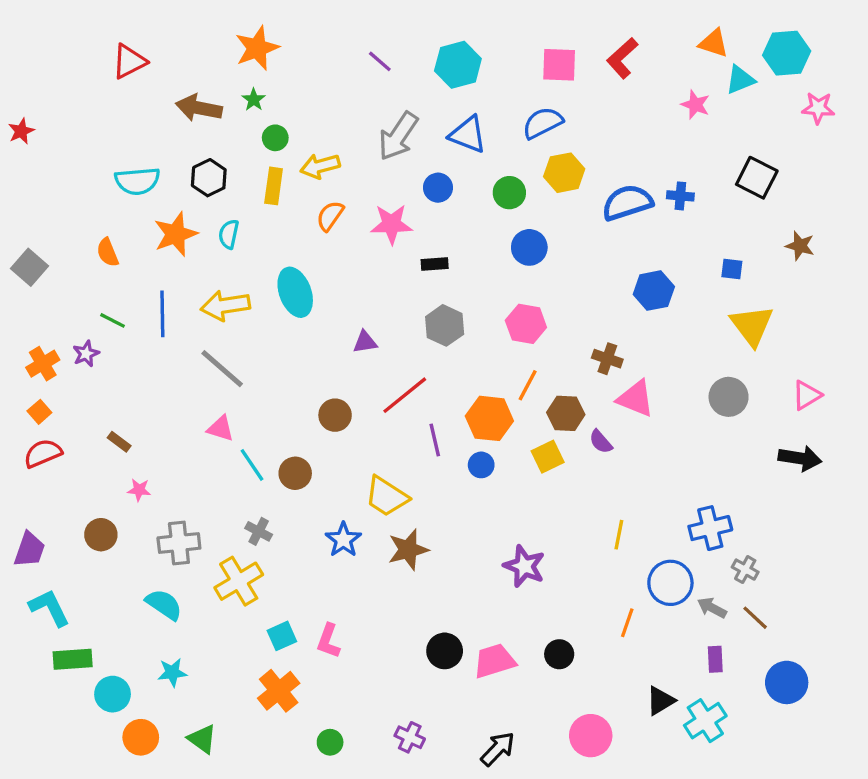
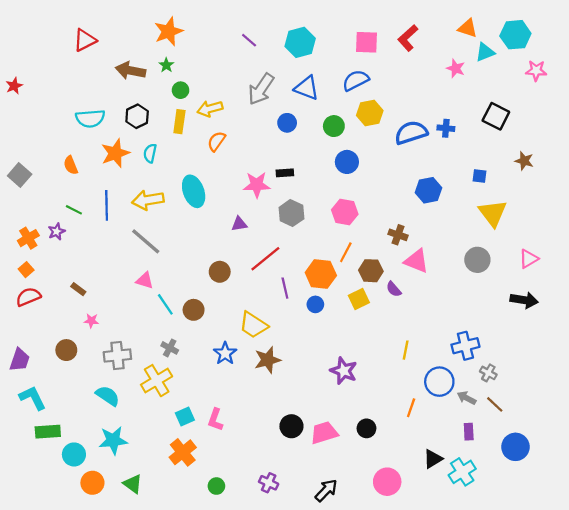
pink star: (391, 224) -> (257, 185), moved
cyan star: (172, 672) -> (113, 440), size x1.5

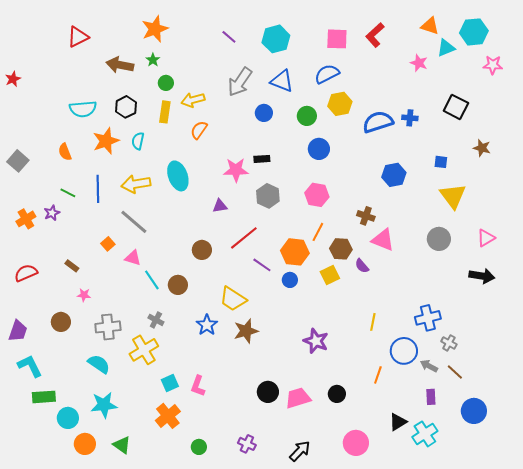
orange square: (26, 270) -> (108, 244), moved
purple line: (285, 288) -> (262, 265), turned -42

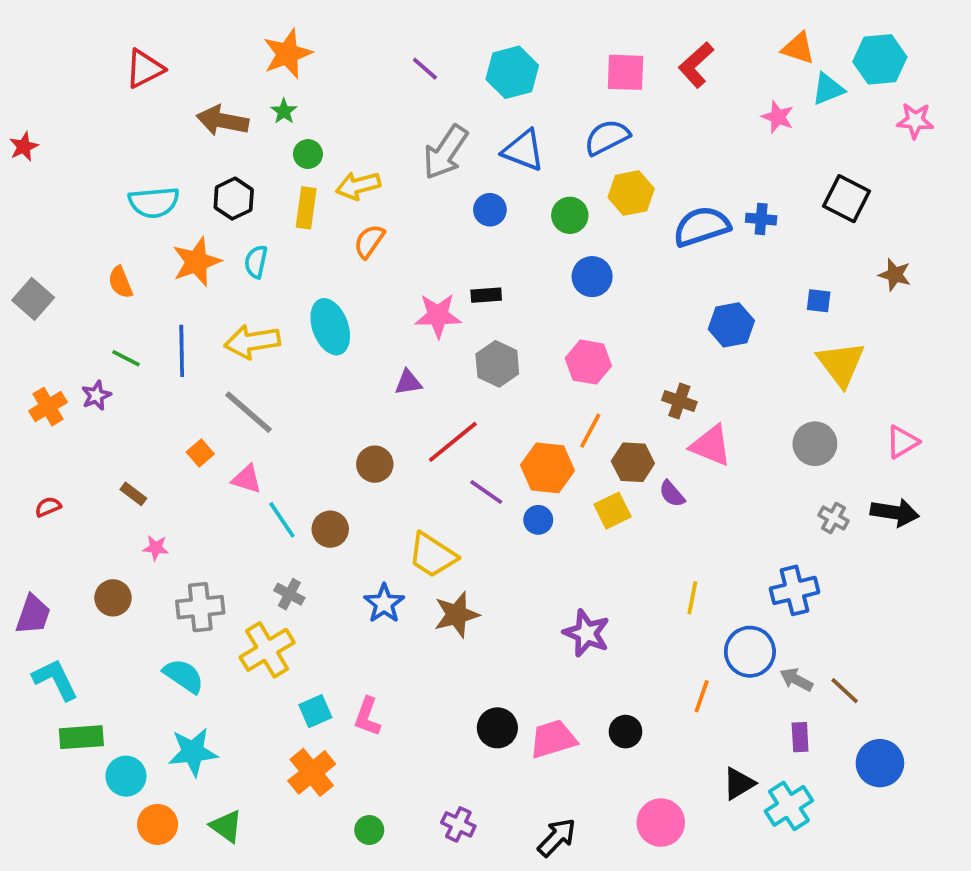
red semicircle: (26, 273) -> (48, 507), size x0.6
gray cross: (449, 343) -> (833, 518), moved

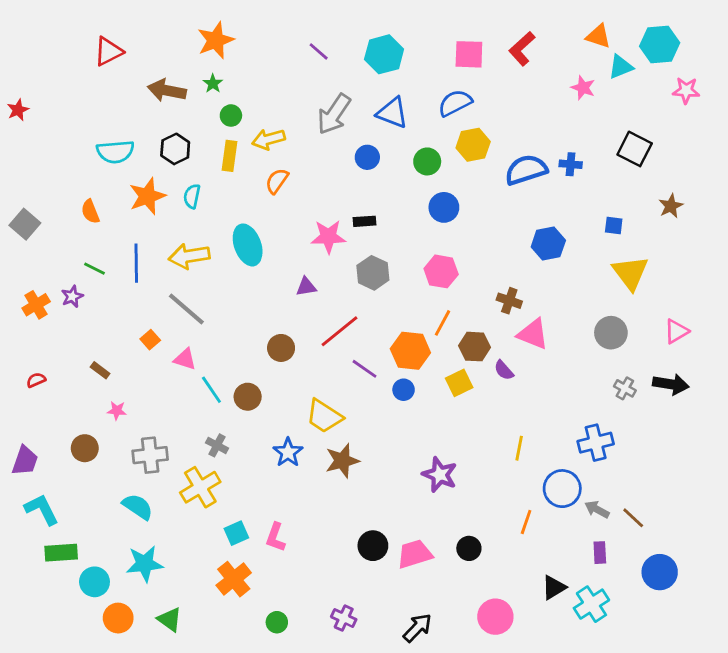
brown star: (895, 275) -> (671, 206), turned 30

